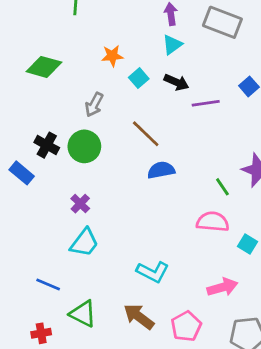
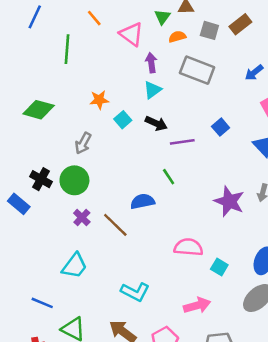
brown line: (146, 134) -> (115, 225), moved
green line: (222, 187) -> (169, 177), moved
purple cross: (80, 204) -> (82, 218), moved

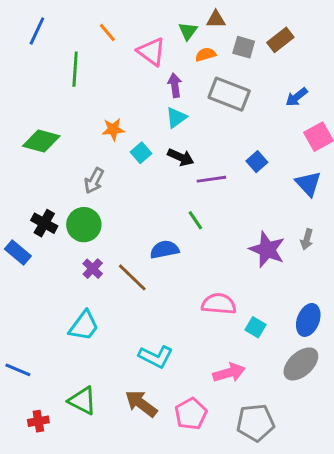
blue line: (42, 303) -> (18, 370), moved

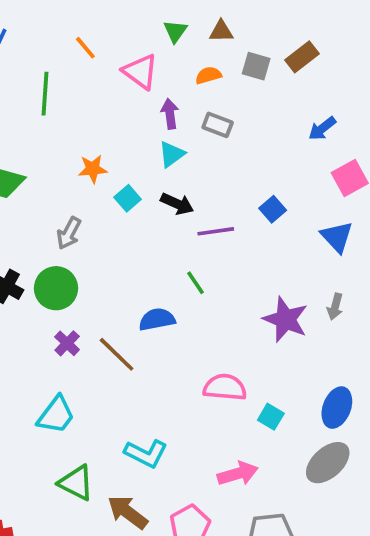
green triangle: (188, 31) -> (175, 31), moved
gray rectangle: (229, 94) -> (218, 125), moved, size x0.6
green triangle: (82, 401) -> (76, 483), moved

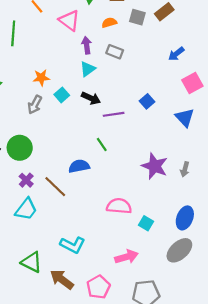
gray arrow: (69, 233) -> (35, 105), moved
gray arrow: (335, 307) -> (185, 169), moved
cyan trapezoid: (56, 415) -> (26, 209), moved

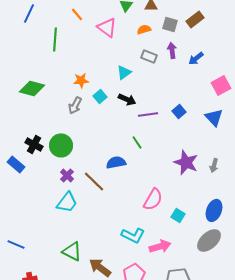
purple arrow: (87, 45) -> (172, 50), moved
blue arrow: (176, 54) -> (196, 58), moved
blue square: (147, 101) -> (179, 111), moved
pink semicircle: (119, 206) -> (153, 199), turned 115
cyan L-shape: (73, 245) -> (133, 235), moved

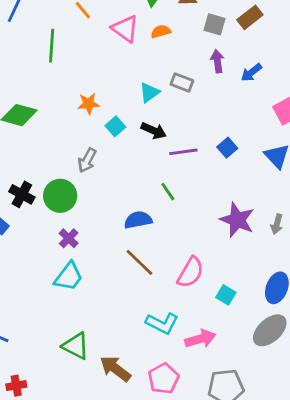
orange semicircle: (144, 29) -> (161, 31), moved
gray rectangle: (149, 56) -> (182, 82), moved
gray arrow: (75, 105) -> (87, 160), moved
brown line: (94, 181) -> (139, 262), moved

